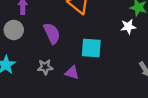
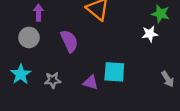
cyan square: (91, 48) -> (114, 72), moved
gray star: (45, 67) -> (53, 80), moved

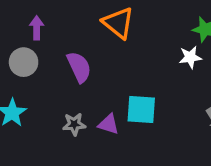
gray star: (53, 80) -> (74, 124), moved

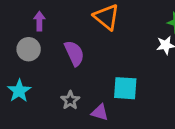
gray star: (74, 124) -> (70, 100), turned -30
purple triangle: (109, 124) -> (100, 112), moved

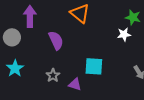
purple arrow: (39, 21) -> (30, 16), size x1.5
gray circle: (29, 49) -> (12, 37), moved

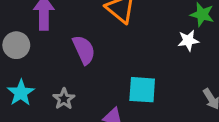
gray star: (53, 75) -> (64, 99), moved

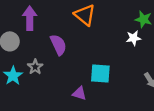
gray star: (64, 99) -> (35, 67), moved

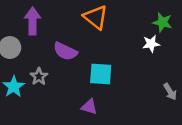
purple semicircle: (58, 45) -> (65, 51), turned 140
cyan square: (100, 73) -> (101, 74), moved

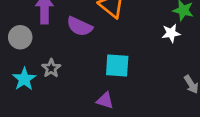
purple semicircle: (65, 51) -> (79, 26), moved

